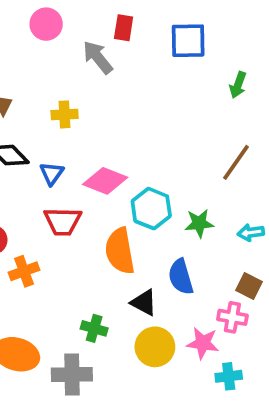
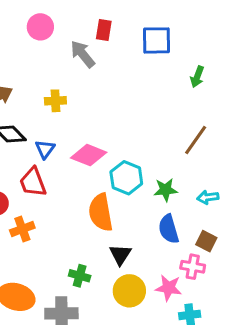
red trapezoid: (63, 221) -> (33, 182), moved, turned 68
blue semicircle: (181, 277) -> (169, 229), moved
black triangle: (144, 303) -> (120, 255), turned 35

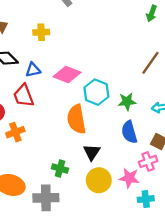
blue triangle: (45, 149) -> (33, 70), turned 42
pink cross: (193, 267) -> (148, 161), turned -30

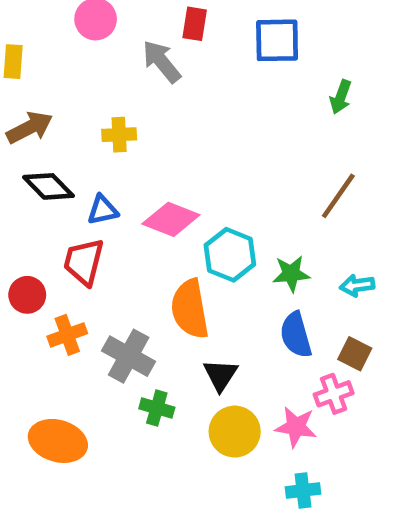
red trapezoid: (24, 96) -> (84, 262), turned 35
gray cross: (46, 198) -> (129, 356), moved, turned 30
cyan cross: (146, 199) -> (303, 490), moved

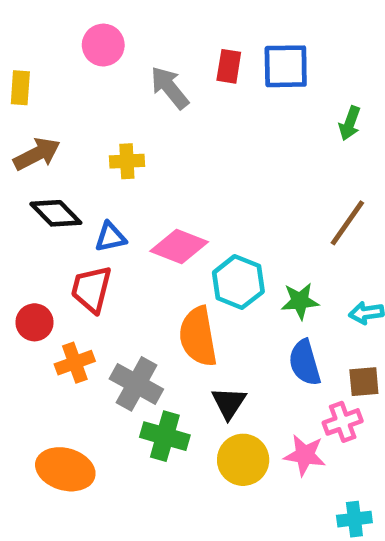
red rectangle: (195, 24) -> (229, 66), moved
brown square: (355, 354) -> (364, 382), turned -32
green cross: (157, 408) -> (165, 436), size x1.4
cyan cross: (303, 490) -> (354, 519), moved

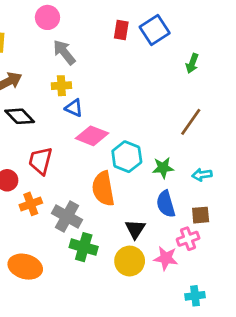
blue square: (286, 66) -> (155, 30), turned -32
gray arrow: (170, 88) -> (64, 52), moved
blue triangle: (110, 237) -> (74, 108), moved, turned 36
black triangle: (229, 403) -> (135, 229), moved

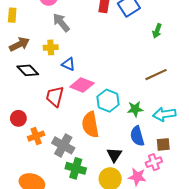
yellow cross: (61, 86) -> (51, 47), moved
brown line: (191, 122) -> (156, 75), turned 30
red trapezoid: (41, 161) -> (55, 96), moved
cyan arrow: (202, 175) -> (164, 114), size x1.5

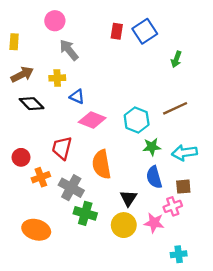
red trapezoid: (55, 96) -> (62, 148), moved
cyan hexagon: (108, 101) -> (137, 120), moved

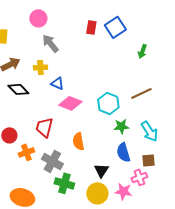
cyan arrow: (184, 153) -> (149, 131), turned -115
orange semicircle: (102, 164) -> (78, 141), size x0.7

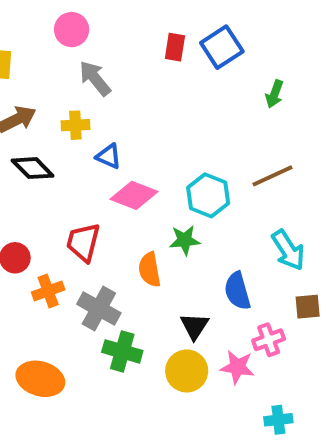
green star: (121, 126) -> (185, 240), moved
brown square: (148, 160) -> (308, 307), moved

